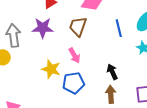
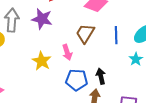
brown trapezoid: (78, 26) -> (85, 33), moved
blue pentagon: (73, 83) -> (77, 80), moved

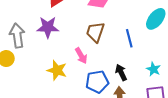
blue line: (116, 35) -> (129, 38), moved
cyan star: (136, 59) -> (153, 69), moved

